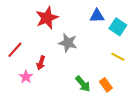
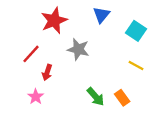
blue triangle: (97, 16) -> (101, 15), moved, turned -49
red line: (15, 50) -> (31, 54), moved
pink star: (26, 77) -> (36, 97), moved

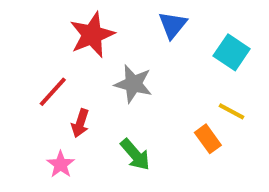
green arrow: (96, 97) -> (135, 155), moved
orange rectangle: (122, 98) -> (208, 139), moved

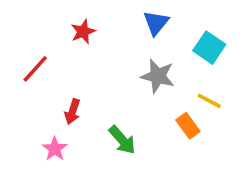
red star: (92, 35) -> (83, 32), size x0.6
gray star: (133, 84) -> (158, 76), moved
red line: (53, 92) -> (35, 69), moved

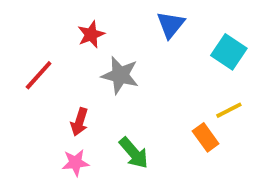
gray star: (158, 76) -> (120, 75), moved
yellow line: (209, 101) -> (229, 110), turned -55
pink star: (55, 149) -> (75, 163), moved, turned 30

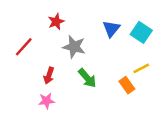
blue triangle: (171, 25) -> (111, 29), moved
green arrow: (134, 153) -> (87, 78), moved

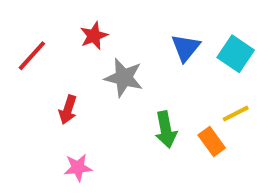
red line: (24, 47) -> (32, 56), moved
red arrow: (49, 76) -> (68, 110), moved
green arrow: (87, 78) -> (166, 130), moved, turned 30

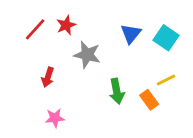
red line: (32, 56) -> (35, 29), moved

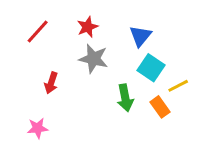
red star: (66, 25) -> (87, 27), moved
cyan square: (166, 38) -> (151, 68), moved
pink star: (55, 118) -> (38, 128), moved

